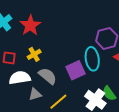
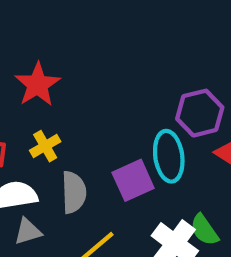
gray semicircle: (48, 76) -> (74, 192), turned 48
gray triangle: (35, 94) -> (28, 231), moved

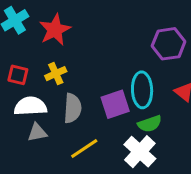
purple hexagon: (200, 113) -> (169, 44), moved
green semicircle: (204, 230) -> (150, 124), moved, turned -80

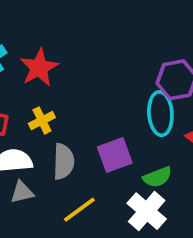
cyan ellipse: (142, 90) -> (160, 114), moved

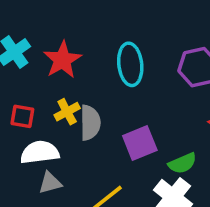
cyan ellipse: (160, 114) -> (130, 64), moved
gray semicircle: (64, 162) -> (90, 123), moved

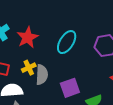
cyan ellipse: (130, 64) -> (67, 42), turned 35

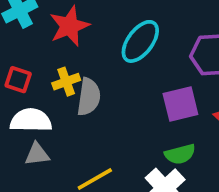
purple square: (70, 88) -> (180, 104), moved

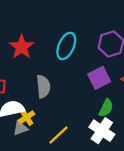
yellow cross: (66, 82) -> (27, 117), moved
green semicircle: (180, 154) -> (106, 108), turned -36

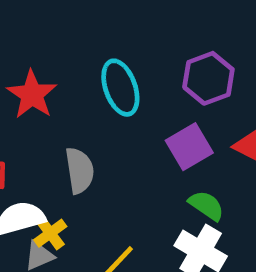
cyan ellipse: (66, 46) -> (120, 88), turned -40
green semicircle: (106, 108) -> (206, 206), turned -78

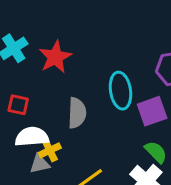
cyan ellipse: (120, 88) -> (120, 91), moved

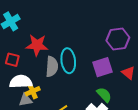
red star: (55, 57) -> (37, 45), moved, turned 30
cyan ellipse: (120, 91) -> (68, 61), moved

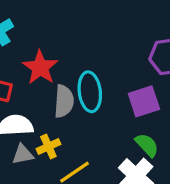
red star: (37, 45) -> (40, 67), turned 30
yellow cross: (33, 91) -> (48, 147), moved

